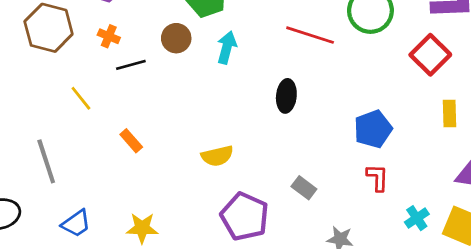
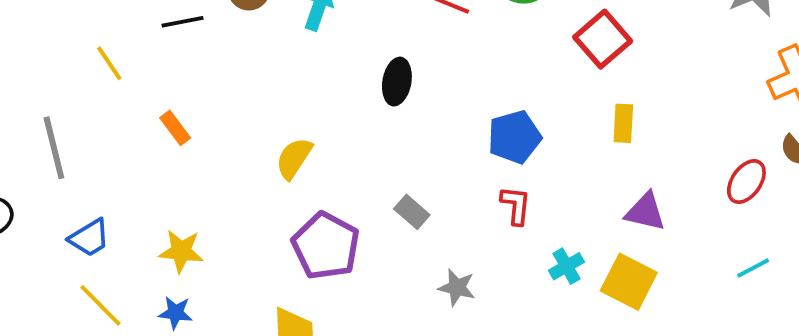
yellow semicircle: (217, 156) -> (294, 158), turned 132

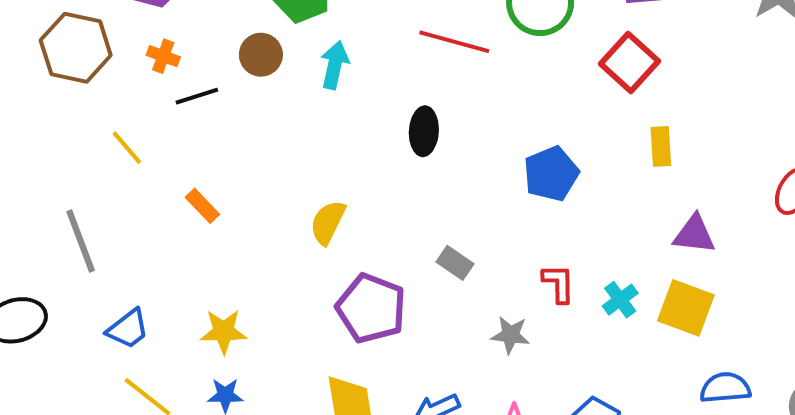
red L-shape: (516, 205) -> (559, 283), moved

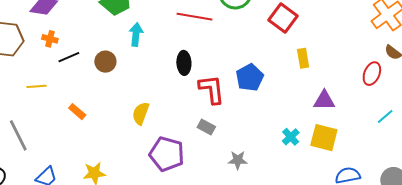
brown circle: (261, 55) -> (105, 62), moved
yellow line: (127, 148) -> (37, 86), turned -48
red L-shape: (559, 283) -> (212, 89), moved, size x1.5

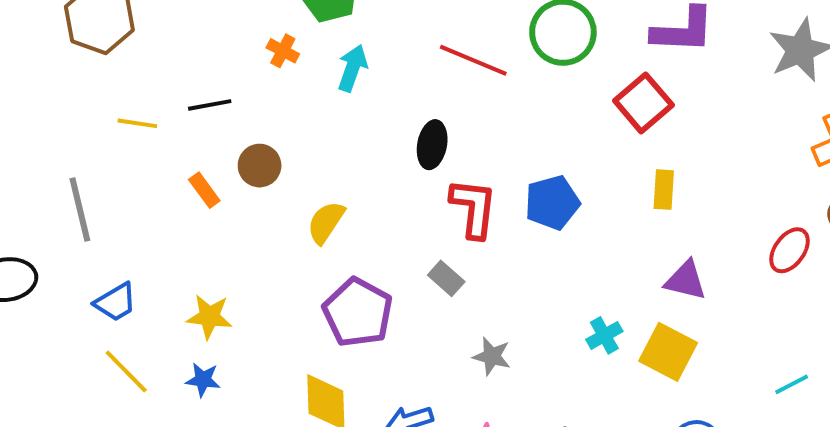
orange cross: (50, 39) -> (283, 51), moved
black line: (69, 57) -> (210, 105), moved
brown circle: (105, 62) -> (260, 166), moved
cyan line: (385, 117) -> (792, 384), moved

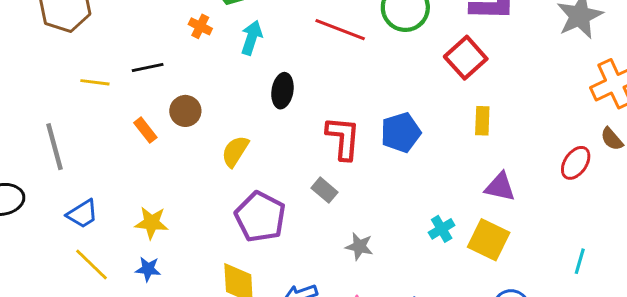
black ellipse: (432, 145) -> (282, 91), moved
cyan line: (792, 384) -> (580, 261), turned -45

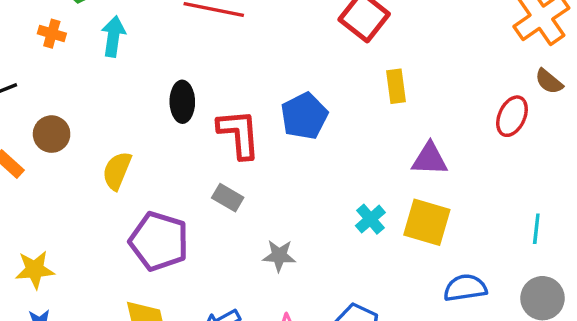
black ellipse: (282, 91) -> (182, 102), moved

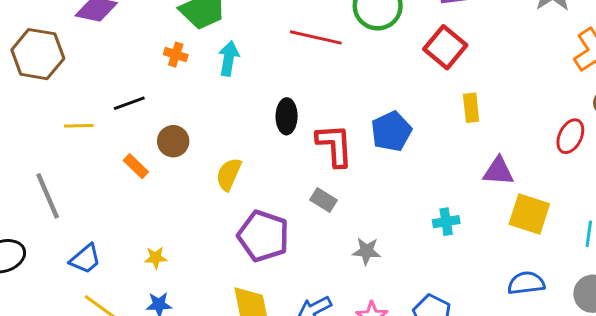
cyan cross: (370, 219) -> (446, 222), turned 30
yellow square: (427, 222) -> (529, 214), moved
yellow star: (35, 270) -> (156, 258), size x0.7

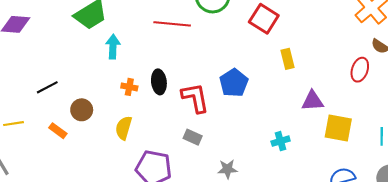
orange cross: (176, 55) -> (129, 87), moved
yellow line: (79, 126) -> (14, 124), moved

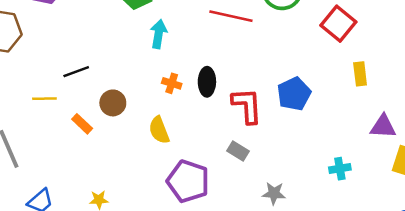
yellow line: (14, 124) -> (44, 99), moved
yellow semicircle: (124, 128) -> (159, 130), turned -45

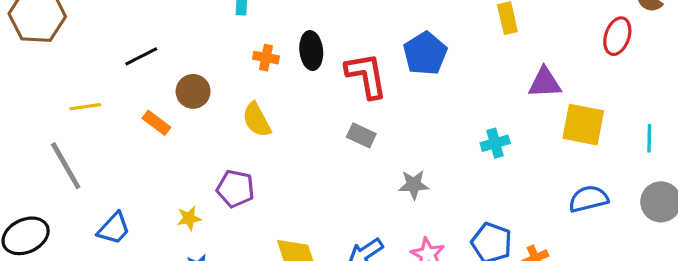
yellow line: (44, 99) -> (85, 107), moved
purple pentagon: (188, 181) -> (235, 189), moved, size x0.7

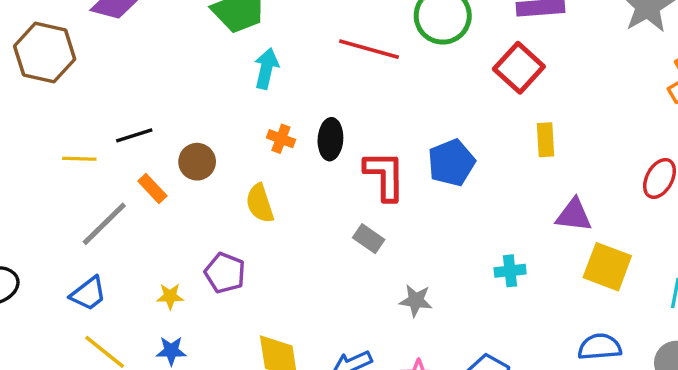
black line: (141, 56) -> (134, 135), moved
gray line: (66, 166) -> (104, 224), moved, turned 66

